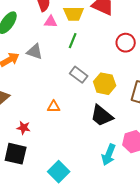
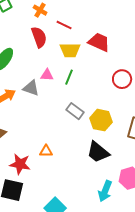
pink triangle: (51, 22) -> (47, 75), moved
orange triangle: (54, 107) -> (46, 151), moved
red star: (24, 128) -> (20, 164), size x1.5

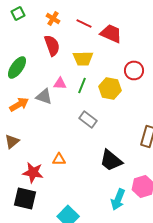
red line: (64, 25) -> (84, 23), moved
red trapezoid: (99, 42) -> (111, 33), moved
red circle: (122, 79) -> (134, 70), moved
yellow hexagon: (101, 120) -> (110, 88), moved

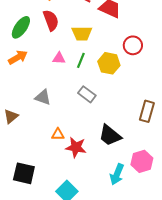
green ellipse: (17, 67) -> (21, 27), moved
gray triangle: (44, 96) -> (43, 97), moved
orange arrow: (19, 104) -> (18, 57), moved
red star: (33, 172) -> (76, 147), moved

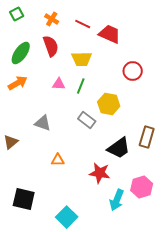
yellow hexagon: (109, 63) -> (109, 104), moved
black trapezoid: (110, 135) -> (119, 148), moved, turned -75
red star: (76, 147) -> (100, 173), moved

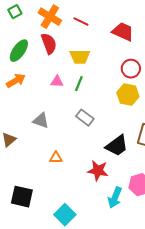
orange cross: (52, 19) -> (50, 17), size x1.6
red trapezoid: (110, 34) -> (123, 32), moved
yellow hexagon: (109, 104) -> (128, 95), moved

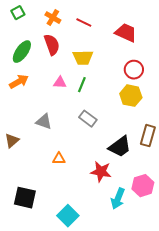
orange cross: (50, 17) -> (53, 18), size x0.7

